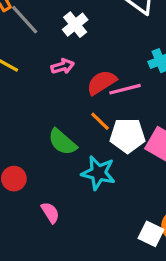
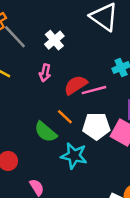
pink arrow: (63, 66) -> (45, 73), turned 119
orange line: (100, 121) -> (65, 117), moved

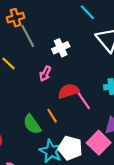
pink line: (94, 90) -> (83, 100), turned 55
white pentagon: (96, 126) -> (70, 148), moved

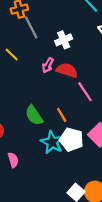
red semicircle: (69, 91) -> (67, 70), moved, turned 35
orange line: (52, 116) -> (62, 115), moved

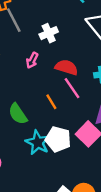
red semicircle: (67, 70) -> (67, 67), moved
orange line: (62, 115) -> (51, 102), moved

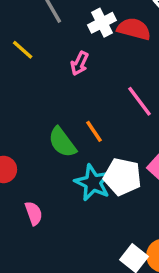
red semicircle: (67, 67) -> (134, 29), moved
orange line: (51, 102) -> (94, 131), moved

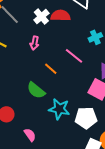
orange line: (94, 131) -> (51, 69), moved
white pentagon: (122, 177) -> (86, 118), moved

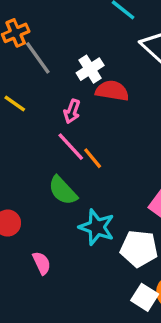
red semicircle: (60, 16) -> (112, 91), moved
pink line: (74, 56) -> (71, 147), moved

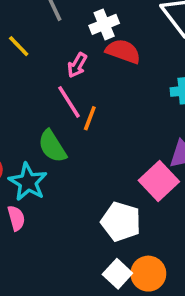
orange line: (93, 158) -> (90, 118), turned 50
cyan star: (97, 227) -> (28, 182), moved

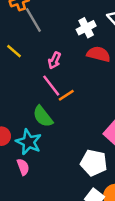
white cross: (104, 24) -> (86, 28), moved
red semicircle: (123, 51) -> (99, 54), moved
orange line: (90, 118) -> (66, 95), turned 42

